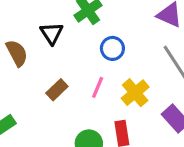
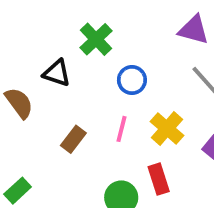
black triangle: (52, 33) -> (57, 73), turned -30

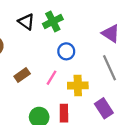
black triangle: (57, 73) -> (26, 22), moved
yellow cross: (167, 128) -> (78, 86), turned 30

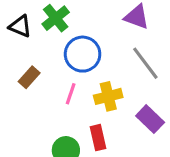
blue circle: (66, 51) -> (83, 54), size x1.5
brown rectangle: (22, 75) -> (29, 77), moved

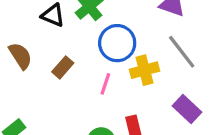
yellow cross: (108, 96) -> (145, 70), moved

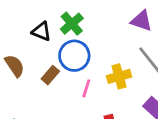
blue circle: (117, 43) -> (74, 56), moved

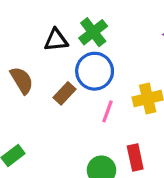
black triangle: (41, 31) -> (56, 40), turned -30

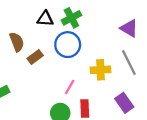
brown rectangle: (64, 93) -> (35, 57), moved
pink line: (107, 111) -> (70, 87), moved

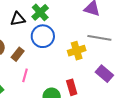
gray line: (129, 62) -> (99, 38), turned -40
pink line: (70, 87) -> (25, 75), moved

